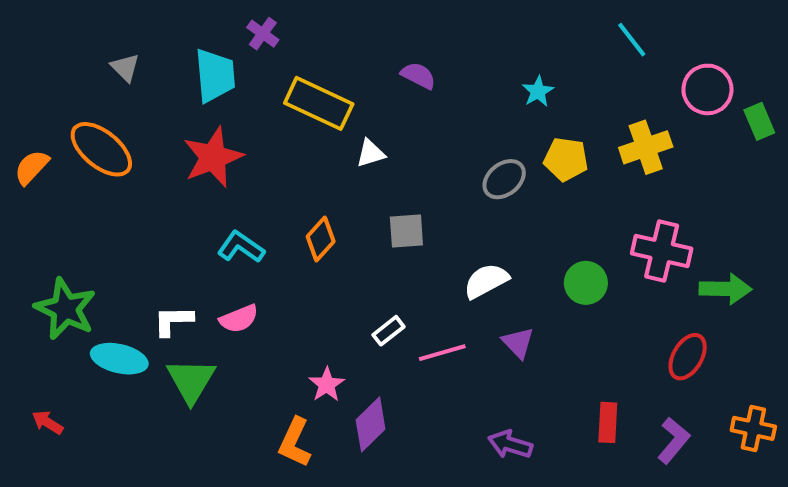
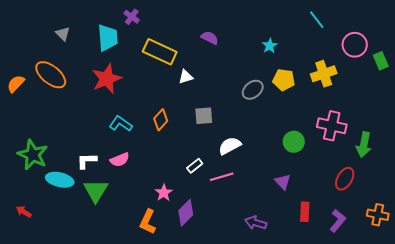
white semicircle: (486, 281) -> (230, 146), moved
green arrow: (725, 289) -> (364, 145), turned 100
purple triangle: (518, 343) -> (283, 182), moved

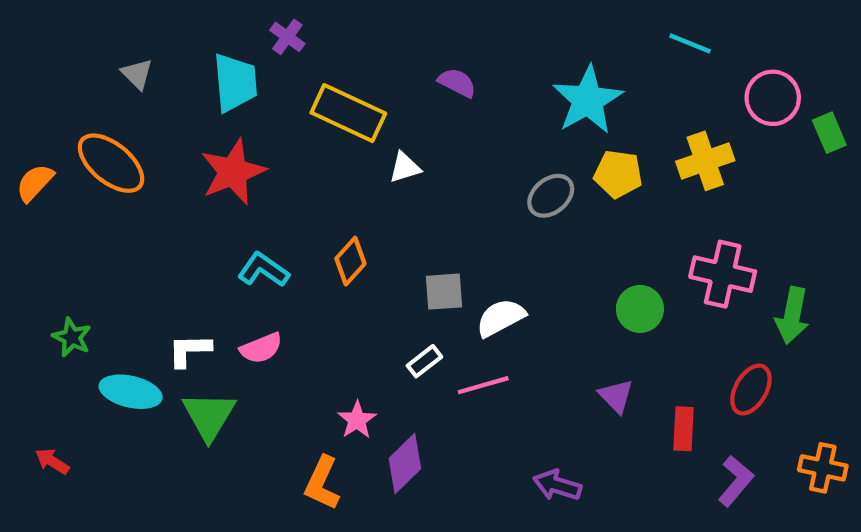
cyan line: (317, 20) -> (690, 43), turned -30
cyan star: (270, 46) -> (588, 100), size x2.0
gray square: (204, 116) -> (444, 292), moved
green star: (33, 155) -> (72, 337), size x0.6
red rectangle: (305, 212) -> (683, 429), moved

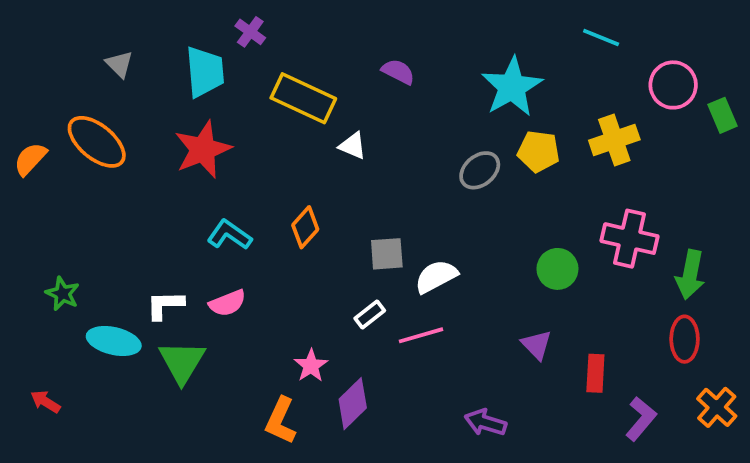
white triangle: (405, 167) -> (353, 146), turned 40
red ellipse: (751, 390) -> (685, 339), moved, turned -30
orange cross: (823, 468) -> (717, 407), turned 30

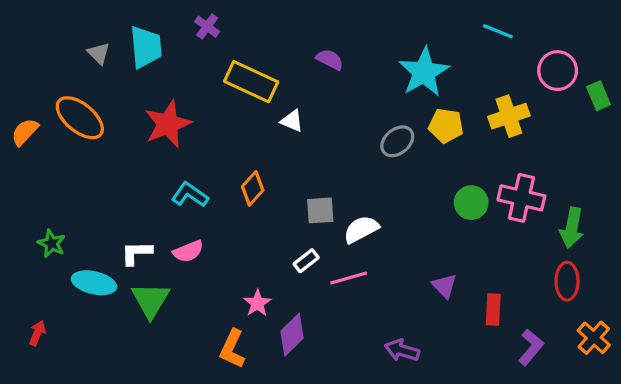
cyan trapezoid: (205, 72) -> (146, 47), moved
green circle: (557, 269) -> (471, 203), moved
red arrow: (45, 402) -> (37, 333), turned 80

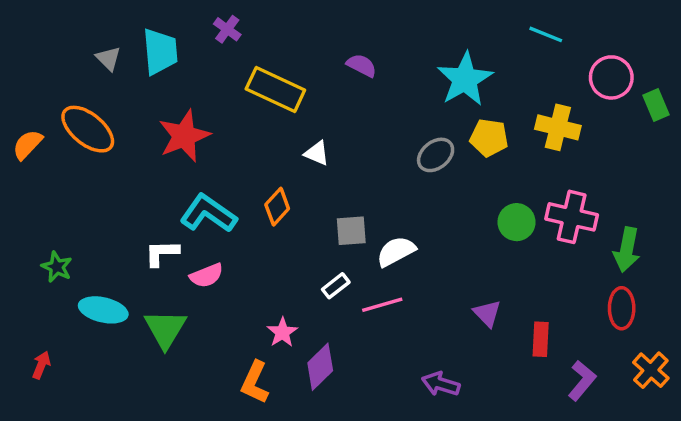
yellow cross: (509, 116) -> (558, 127), turned 33
white triangle: (292, 121) -> (317, 153), moved
cyan L-shape: (190, 195) -> (208, 213), size x1.4
white L-shape: (136, 253) -> (162, 253), moved

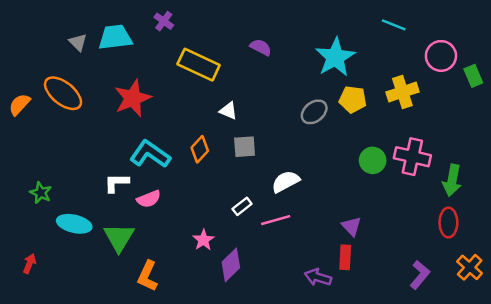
cyan trapezoid: (160, 52) -> (115, 37), turned -92
yellow cross: (558, 127) -> (402, 92), turned -32
gray square: (351, 231) -> (245, 147), moved
red rectangle: (541, 339) -> (345, 257), moved
orange L-shape: (255, 382) -> (148, 276), moved

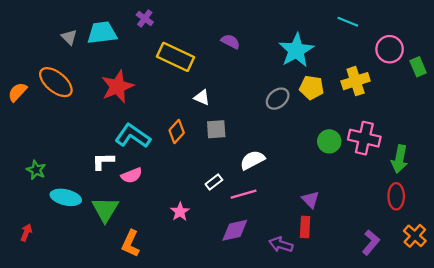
purple diamond: (231, 265) -> (235, 230), moved, turned 32

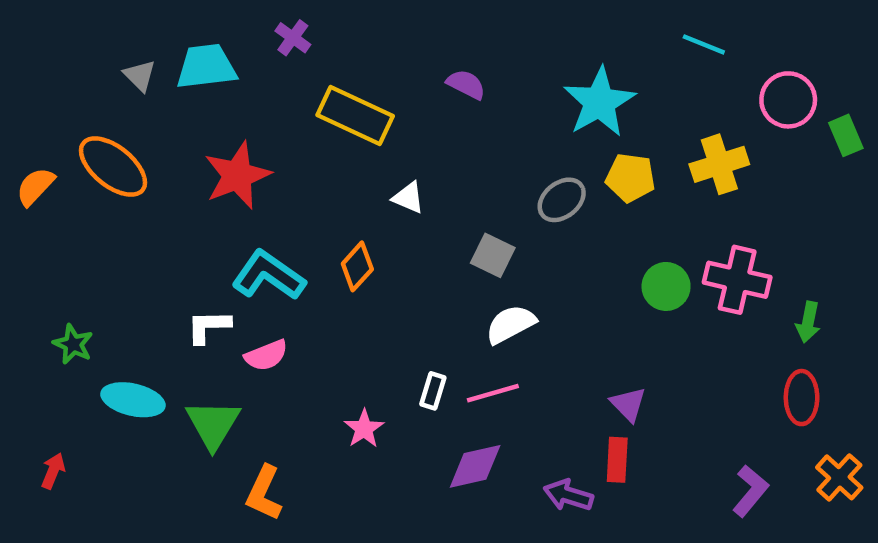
gray square: (216, 129) -> (493, 255), moved, turned 30
green arrow: (399, 159) -> (808, 322), size x0.7
white rectangle: (214, 182) -> (433, 391), moved, turned -35

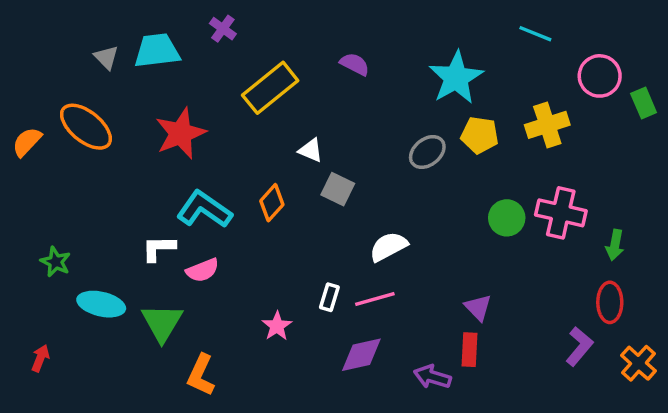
yellow rectangle: (355, 115) -> (270, 88), turned -64
gray square: (493, 255) -> (338, 189), moved
purple L-shape: (750, 491) -> (579, 346), moved

